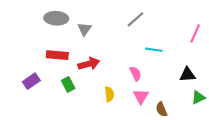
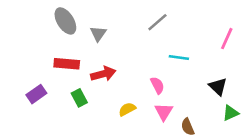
gray ellipse: (56, 18) -> (65, 21), turned 55
black triangle: (187, 75) -> (218, 87), turned 49
yellow semicircle: (109, 94) -> (127, 109), turned -112

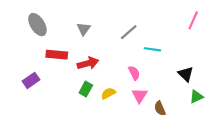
gray ellipse: (65, 21) -> (37, 25), moved
gray line: (157, 22) -> (129, 32), moved
pink line: (227, 39) -> (193, 20), moved
green rectangle: (79, 98) -> (86, 89), moved, turned 56

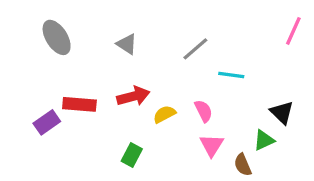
gray triangle: (84, 29) -> (127, 44), turned -32
red rectangle: (57, 55) -> (79, 104), moved
green rectangle: (86, 89) -> (132, 155), moved
yellow semicircle: (108, 93) -> (164, 114), moved
green triangle: (196, 97) -> (264, 140), moved

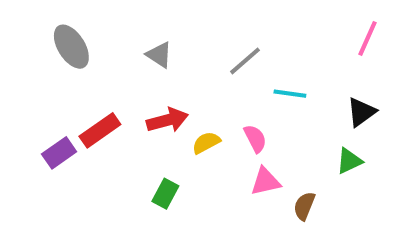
red rectangle: (79, 104) -> (100, 130), turned -40
black triangle: (282, 113) -> (361, 112), moved, turned 40
green triangle: (264, 140) -> (349, 161), moved
pink triangle: (212, 145) -> (265, 181), turned 45
brown semicircle: (243, 165) -> (304, 206), turned 45

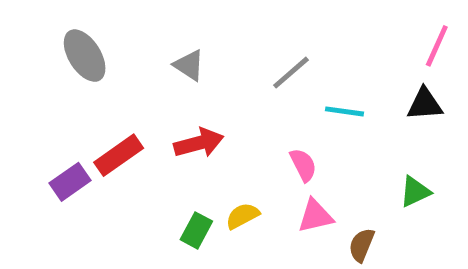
black triangle: (361, 112) -> (425, 104), moved, turned 32
yellow semicircle: (206, 143) -> (243, 216), moved

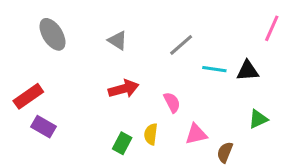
black triangle: (425, 104) -> (248, 71), moved
red rectangle: (119, 155) -> (28, 96), moved
pink semicircle: (303, 165) -> (172, 102), moved
purple rectangle: (70, 182) -> (43, 127), moved, turned 65
yellow semicircle: (243, 216) -> (151, 134), turned -55

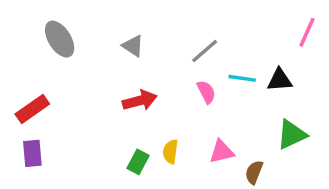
pink semicircle: (172, 102) -> (206, 92), moved
green triangle: (258, 119) -> (292, 135), size x1.4
purple rectangle: (43, 127) -> (32, 153), moved, turned 55

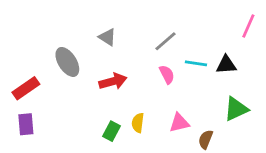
gray ellipse: (60, 39) -> (67, 62), moved

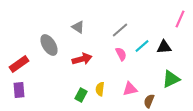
cyan line: (196, 63) -> (142, 46), turned -49

